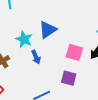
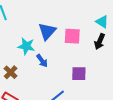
pink square: (74, 52) -> (72, 36), moved

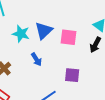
cyan star: (26, 46) -> (21, 34), moved

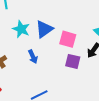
purple square: (72, 75) -> (73, 61), moved

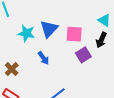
purple square: (73, 61) -> (83, 55), turned -35

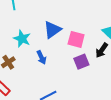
cyan star: (26, 33) -> (22, 39), moved

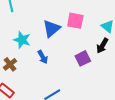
pink square: (76, 39) -> (75, 21), moved

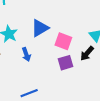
pink square: (75, 21) -> (63, 41), moved

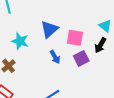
blue arrow: (26, 54) -> (55, 57), moved

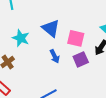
blue triangle: (49, 29) -> (51, 28), turned -42

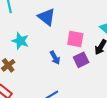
blue triangle: (51, 28) -> (47, 17), moved

